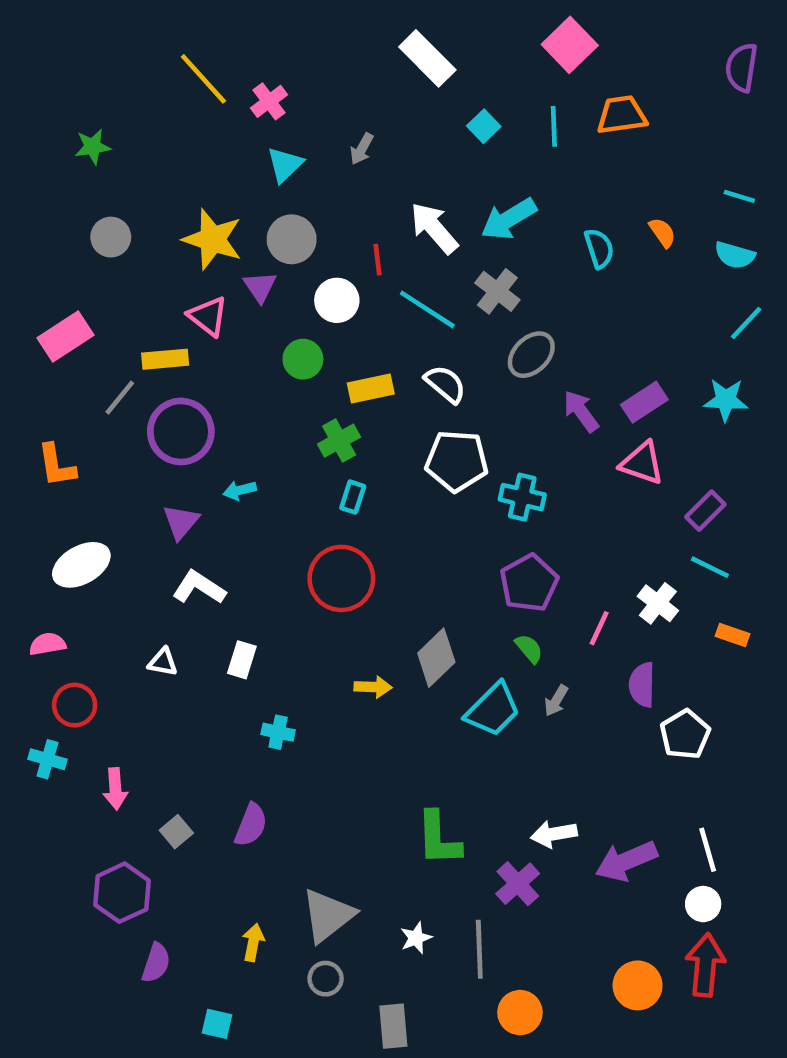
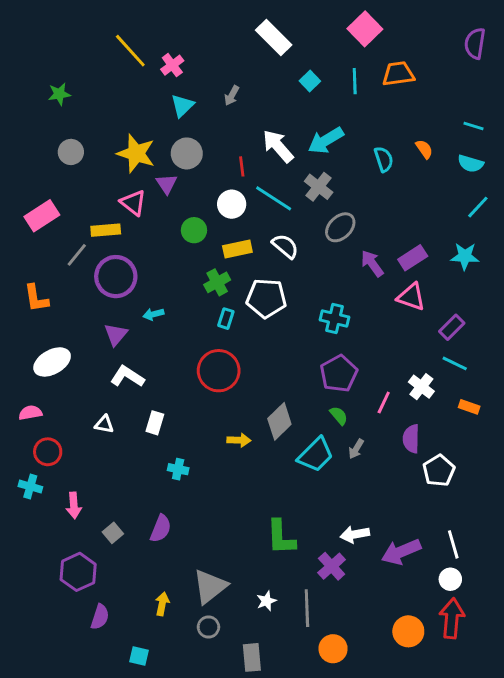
white circle: (337, 300) -> (232, 204), moved
white pentagon: (457, 461) -> (266, 298), moved

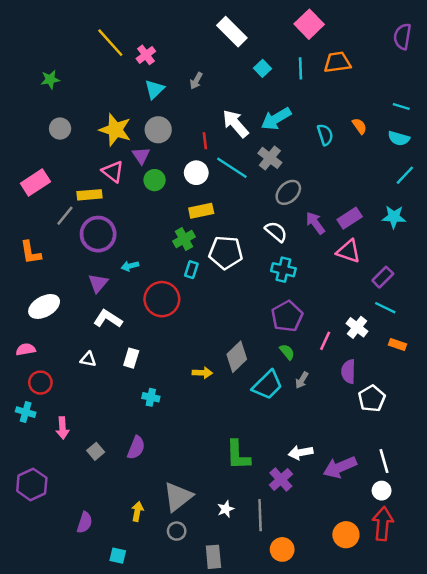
green circle: (194, 230) -> (155, 180), moved
white semicircle: (285, 246) -> (276, 232), moved
red circle: (219, 371) -> (162, 299), moved
purple hexagon: (78, 572) -> (32, 484), moved

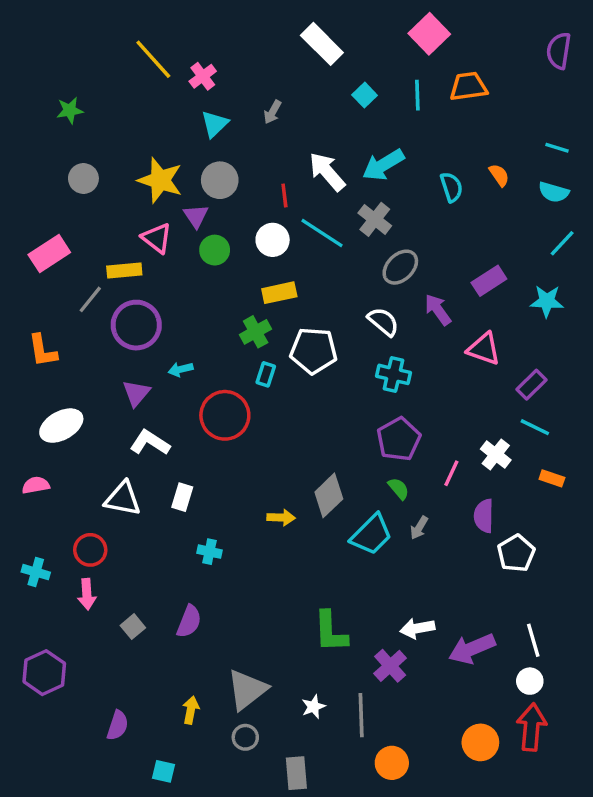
purple rectangle: (350, 218) -> (489, 281), moved
white triangle: (88, 359) -> (123, 499), size x1.6
red circle: (40, 383) -> (90, 550), moved

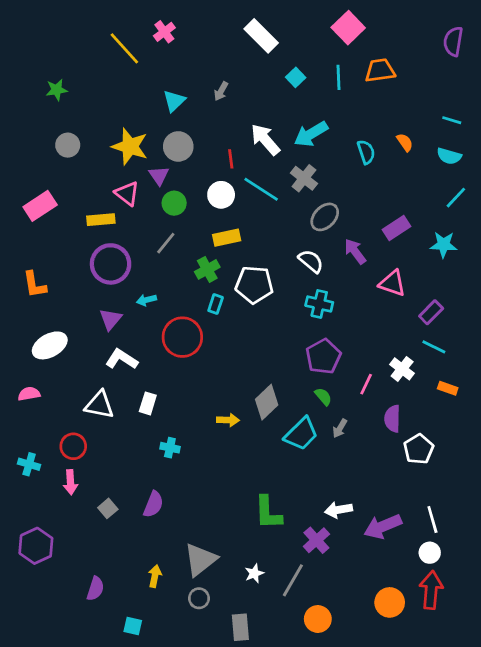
pink cross: (203, 76) -> (164, 32), moved
gray line: (90, 299) -> (166, 243), moved
gray line: (361, 715) -> (293, 580), turned 32

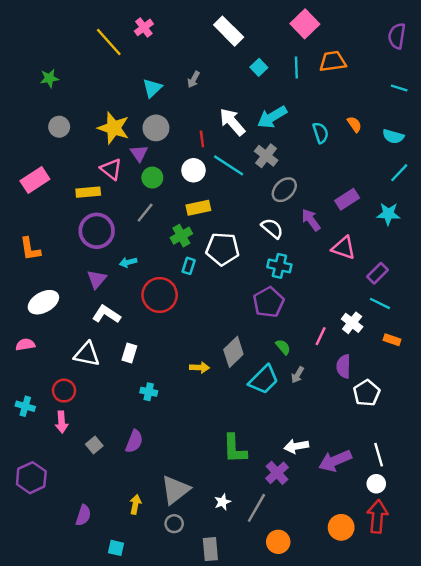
cyan line: (452, 120) -> (399, 88), moved
purple pentagon: (323, 356) -> (269, 302), moved

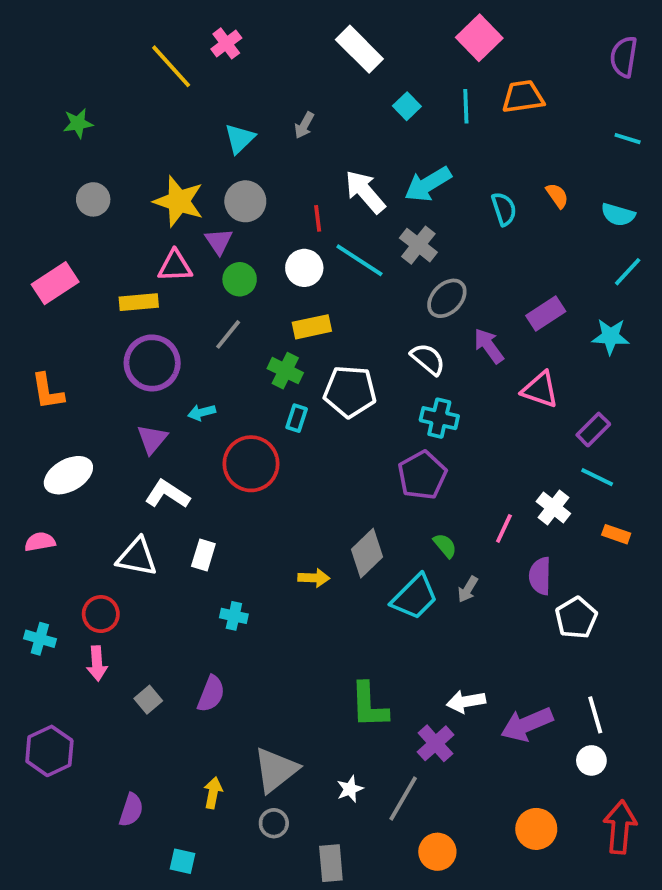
pink triangle: (111, 169) -> (175, 266), turned -40
green cross: (181, 236) -> (285, 371), turned -35
red arrow: (377, 516) -> (620, 827), moved

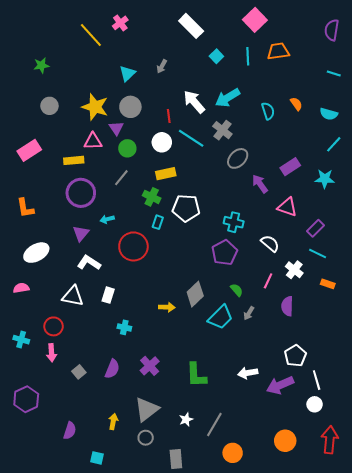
white semicircle: (428, 359) -> (270, 243), moved
white pentagon: (576, 618) -> (295, 356), moved
purple cross: (435, 743) -> (150, 366), moved

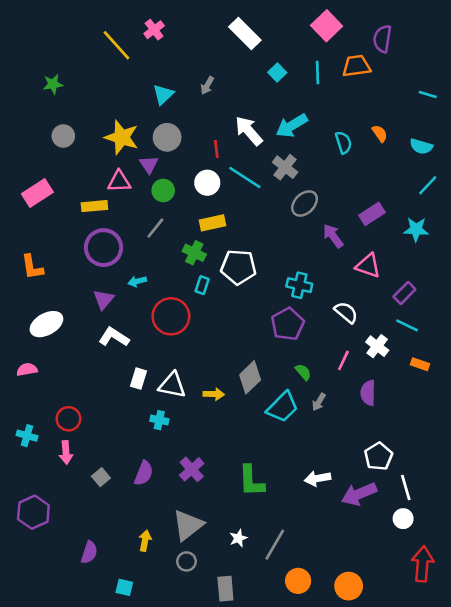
purple semicircle: (332, 30) -> (382, 39), moved
white triangle: (73, 296) -> (172, 385), moved
orange circle: (285, 441) -> (349, 586), moved

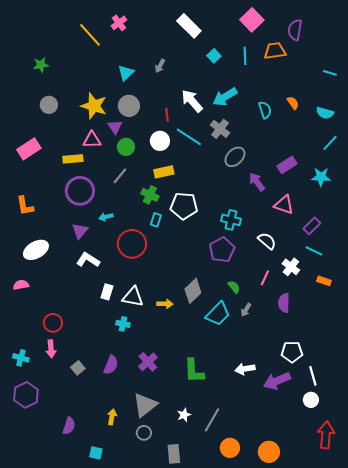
cyan cross: (27, 436) -> (21, 358), moved
white pentagon: (378, 456) -> (292, 352), turned 30

